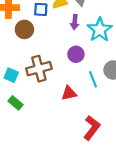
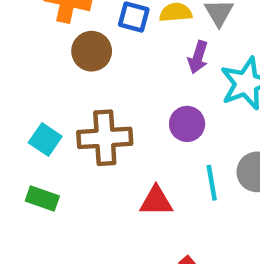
green rectangle: (16, 103) -> (42, 198), turned -32

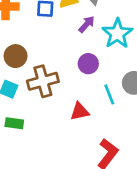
brown circle: (92, 51) -> (16, 56), moved
purple arrow: (198, 57) -> (87, 24), turned -144

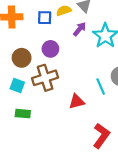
purple circle: (88, 64) -> (50, 49), moved

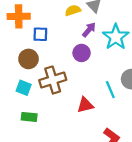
blue square: (45, 18) -> (40, 34), moved
purple circle: (50, 49) -> (82, 53), moved

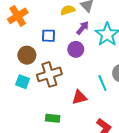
orange cross: (19, 16) -> (18, 16), turned -30
blue square: (40, 34) -> (49, 36), moved
green rectangle: (29, 117) -> (53, 118), moved

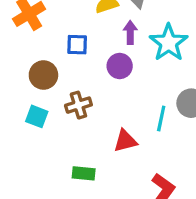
purple arrow: (83, 28) -> (130, 32), turned -40
brown cross: (49, 74) -> (78, 105), size x0.7
cyan line: (102, 83) -> (161, 118), turned 35

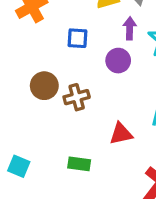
brown circle: (43, 75) -> (44, 86), moved
cyan square: (37, 116) -> (19, 166), moved

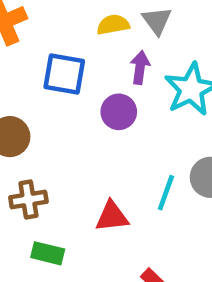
blue square: (77, 38) -> (64, 74), size x1.4
brown cross: (77, 97) -> (28, 199), moved

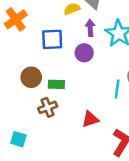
red triangle: (112, 216) -> (90, 119), moved
green rectangle: (48, 253) -> (56, 84), moved

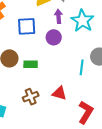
brown cross: (48, 107) -> (31, 97), moved
red triangle: (90, 119) -> (59, 93), turned 35

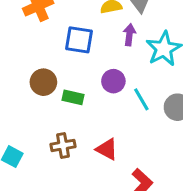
purple circle: (54, 37) -> (113, 81), moved
cyan line: (82, 67) -> (141, 99), moved, turned -49

